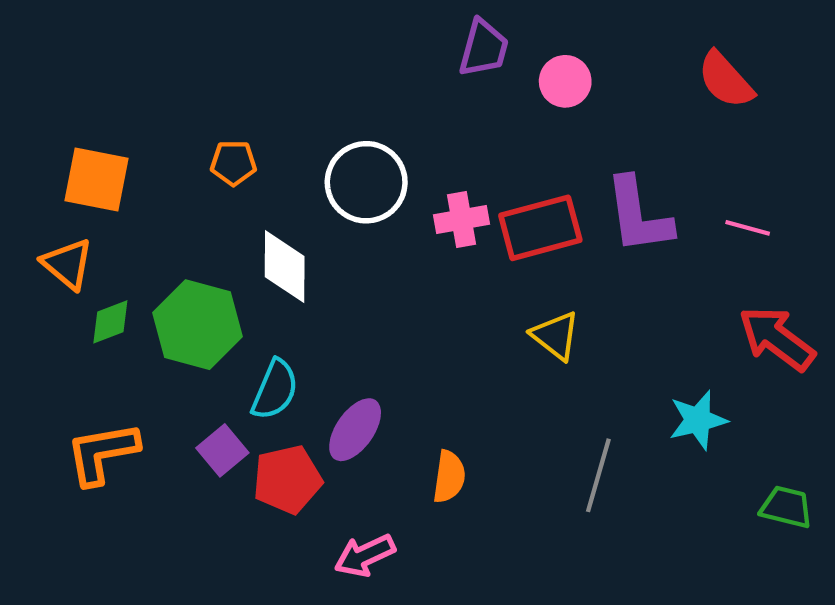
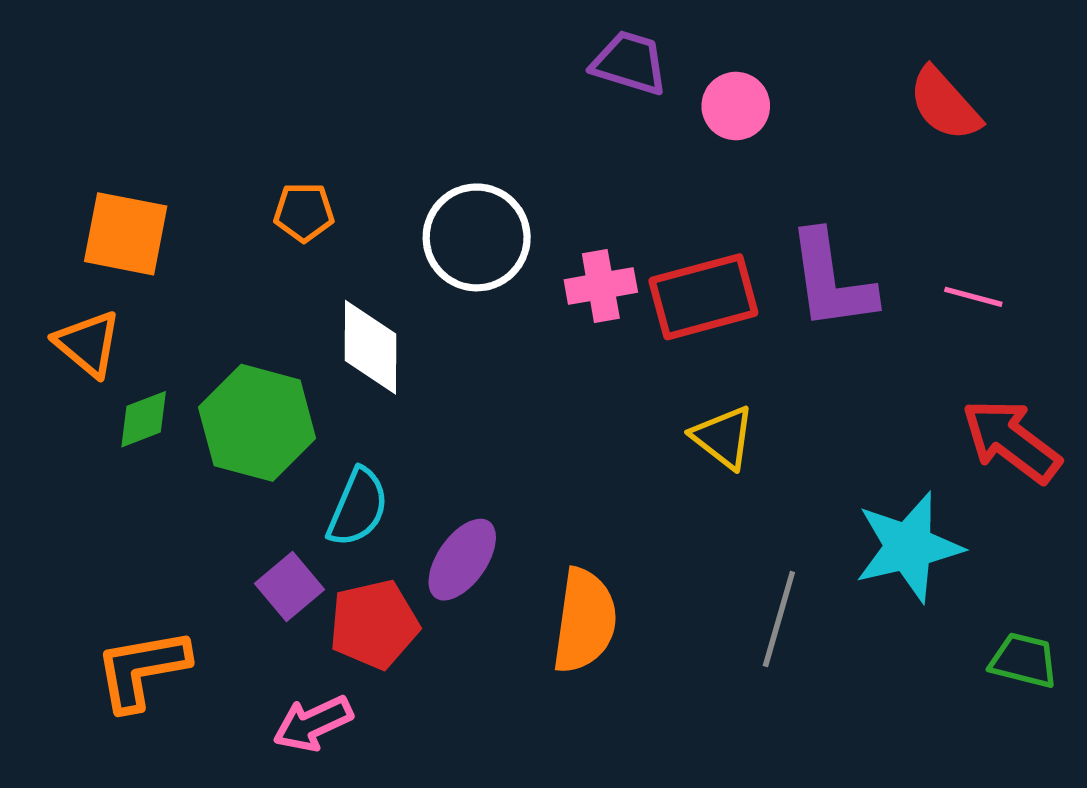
purple trapezoid: (484, 48) -> (630, 63), turned -88
cyan star: (698, 420) -> (909, 547), size x1.4
orange L-shape: (102, 453) -> (142, 669), moved
orange semicircle: (449, 477) -> (585, 621), size x1.5
pink arrow: (365, 555) -> (313, 723), moved

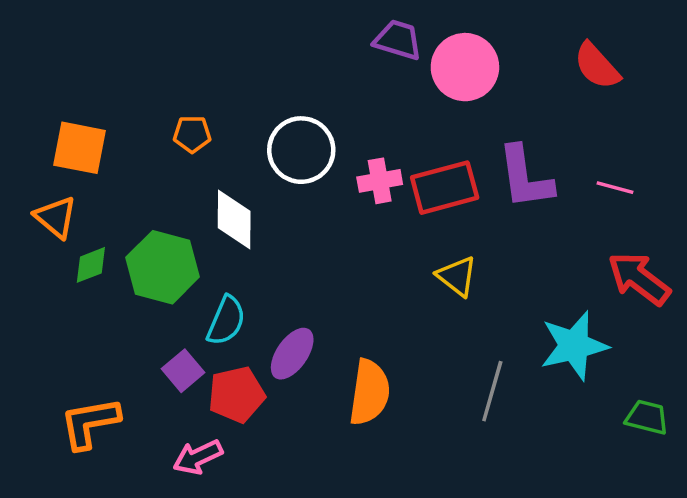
pink circle: (736, 106) -> (465, 67), size x1.6

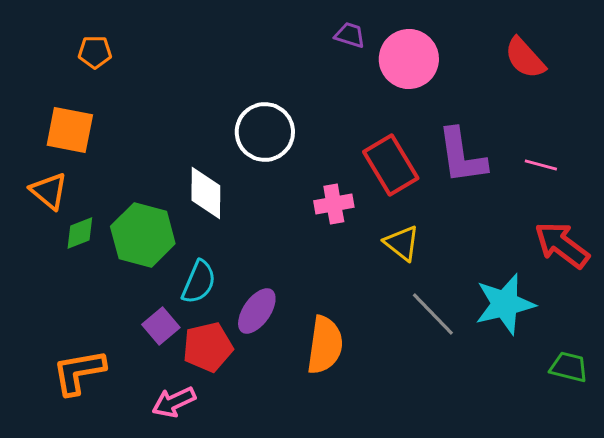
purple trapezoid: (398, 40) -> (350, 35), size x0.7
orange pentagon: (192, 134) -> (95, 52), moved
pink cross: (380, 181) -> (334, 204), moved
red rectangle: (445, 188) -> (391, 165), turned 74
gray line: (492, 391) -> (433, 314), moved, turned -60

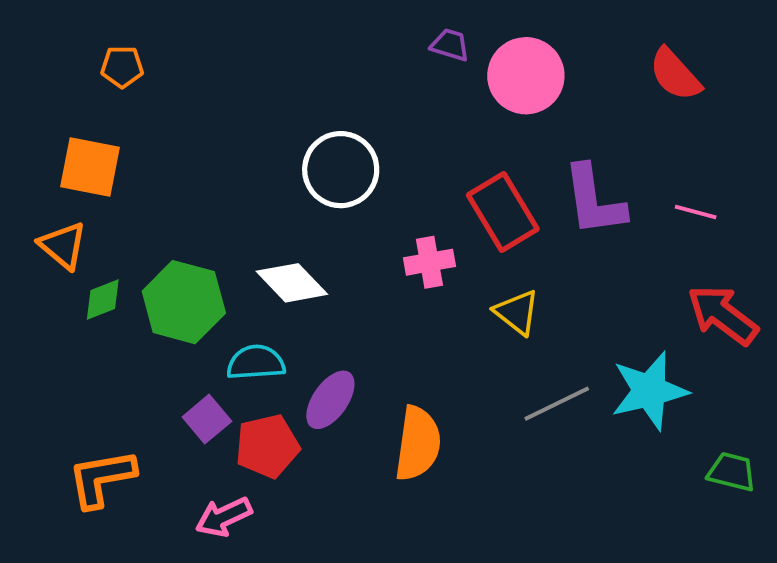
white diamond: (206, 193) -> (292, 283), moved, turned -44
cyan semicircle: (199, 282) -> (256, 363), turned -117
gray line: (433, 314) -> (557, 404), turned -72

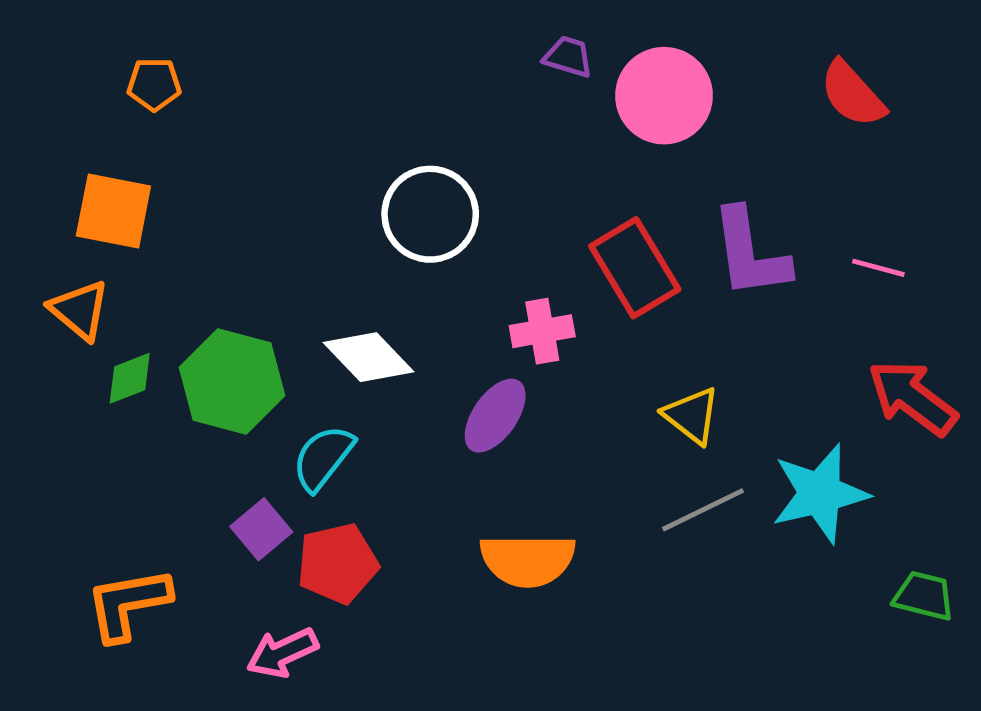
yellow triangle: (517, 312) -> (692, 416), moved
cyan semicircle: (256, 363) -> (323, 458), turned -48
purple ellipse: (330, 400) -> (495, 416), moved
orange semicircle: (418, 444) -> (528, 560), turned 82

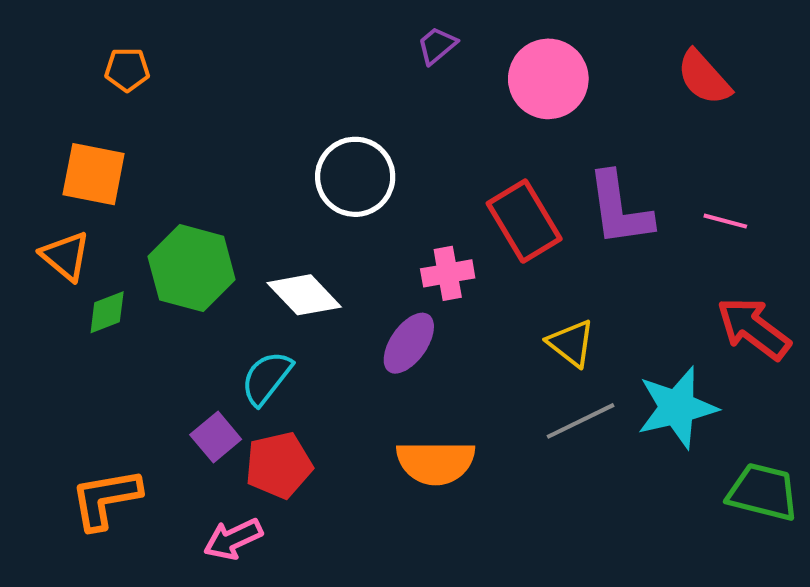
purple trapezoid: (568, 57) -> (437, 45), moved, turned -57
green hexagon: (232, 381) -> (192, 268), moved
green trapezoid: (924, 596) -> (763, 492), size x1.4

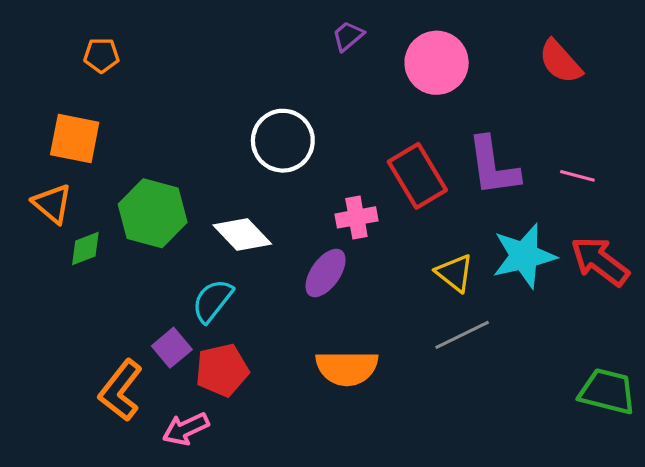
cyan star: (677, 408) -> (524, 256), moved
orange L-shape: (106, 499) -> (121, 390), moved, turned -42

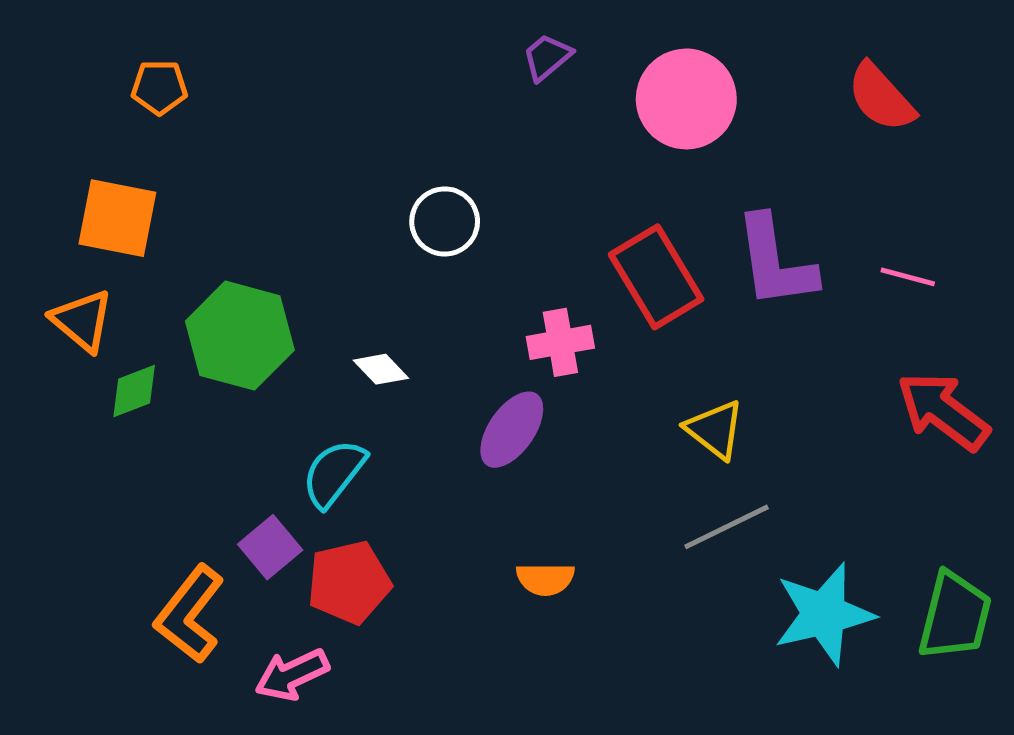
white circle: (283, 141) -> (445, 221), size x0.7
white diamond: (242, 235) -> (381, 369), size x0.6
cyan star: (524, 256) -> (824, 614), moved
orange semicircle: (347, 368) -> (545, 579), size x0.6
green trapezoid: (607, 391) -> (955, 616), turned 90

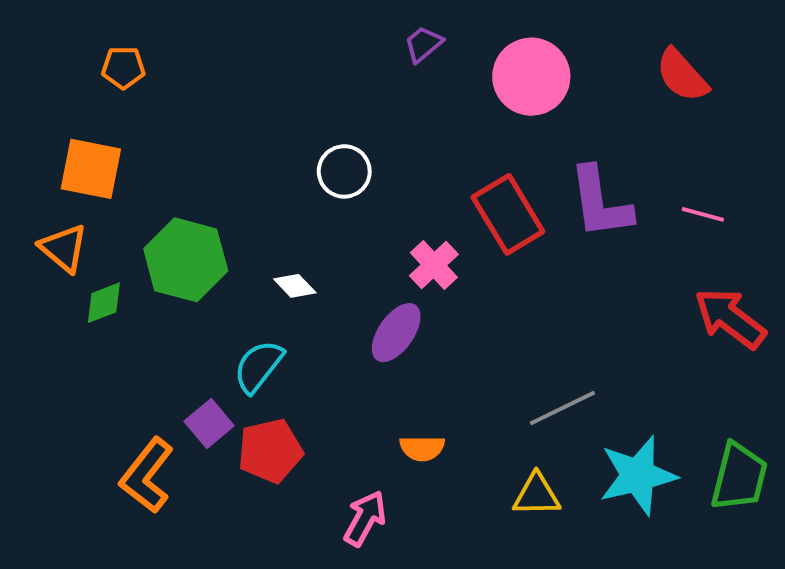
pink cross: (560, 342) -> (434, 265), turned -33
yellow triangle: (715, 430) -> (537, 495), moved, turned -39
pink arrow: (292, 675) -> (365, 518), moved, turned 144

